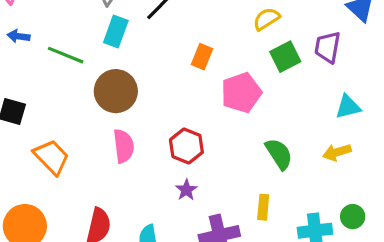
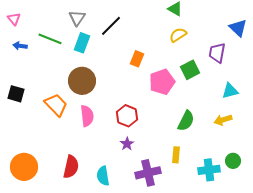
green line: (66, 55) -> (50, 39), moved
green square: (285, 57) -> (190, 70), moved
green semicircle: (279, 154) -> (186, 121), turned 60
orange trapezoid: (52, 157) -> (56, 105), moved

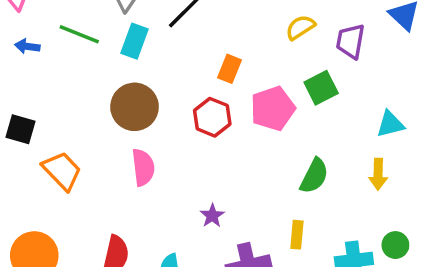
purple trapezoid: (217, 53) -> (350, 41), moved
orange trapezoid: (56, 105) -> (62, 171), moved
red hexagon: (127, 116) -> (212, 117), moved
yellow arrow: (223, 120) -> (378, 174), turned -72

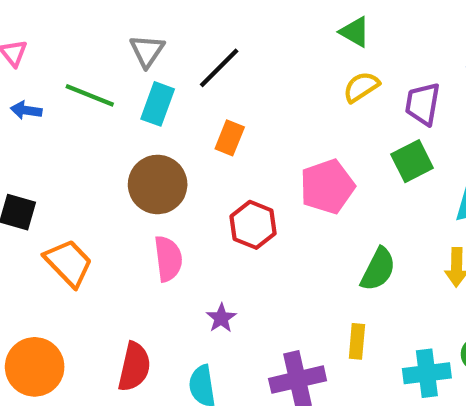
orange rectangle: (230, 69) -> (230, 138), moved
green square: (321, 88) -> (412, 161), moved
red hexagon: (212, 117) -> (253, 225), moved
purple star: (212, 216) -> (221, 318), moved

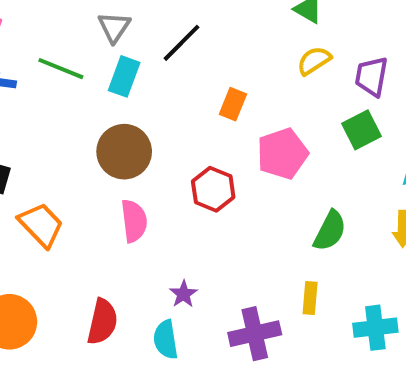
orange rectangle: (230, 138) -> (233, 104), moved
purple star: (221, 318) -> (183, 294), moved

